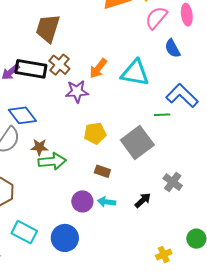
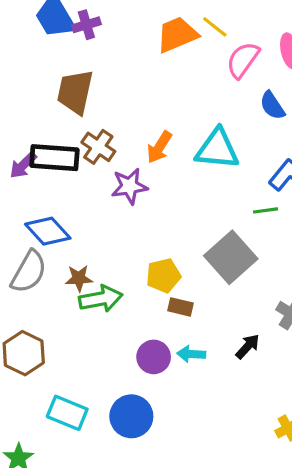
yellow pentagon: (95, 133) -> (163, 276), moved

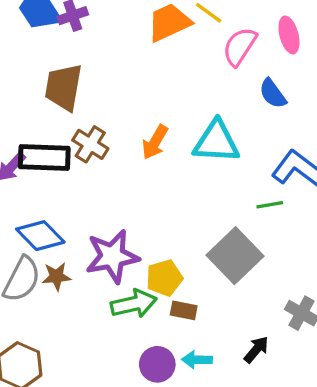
purple star: (129, 186) -> (112, 256), moved, size x1.4
brown star: (79, 278) -> (57, 276), moved
green arrow: (101, 299) -> (134, 304), moved

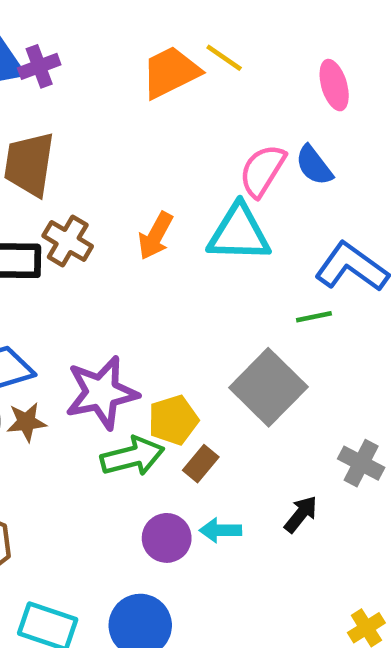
pink semicircle: (240, 47) -> (262, 171), moved
brown rectangle: (184, 310) -> (201, 464), turned -60

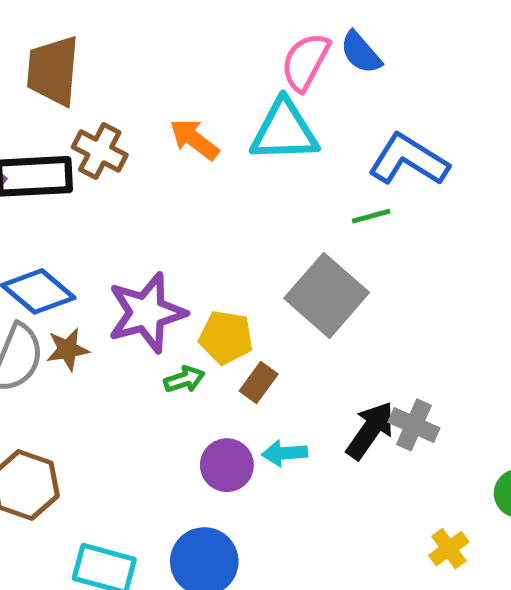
orange arrow: (155, 236) -> (194, 139), turned 102
yellow pentagon: (173, 420) -> (226, 337), turned 30
green arrow: (132, 456) -> (184, 379), size x0.6
gray cross: (361, 463) -> (414, 425), moved
black arrow: (301, 514) -> (370, 430), size x1.4

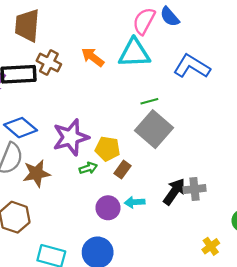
green line: (371, 216) -> (149, 101), moved
brown star: (68, 349) -> (36, 173), moved, size x1.4
gray cross: (414, 425) -> (195, 189), turned -30

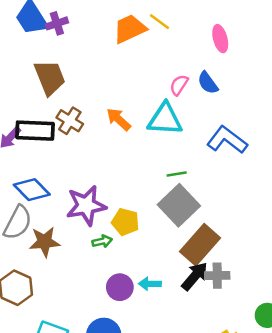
pink semicircle: (144, 21) -> (179, 85), size x0.7
brown trapezoid: (27, 25) -> (50, 78), turned 148
brown rectangle: (123, 170) -> (200, 245), moved, size x2.0

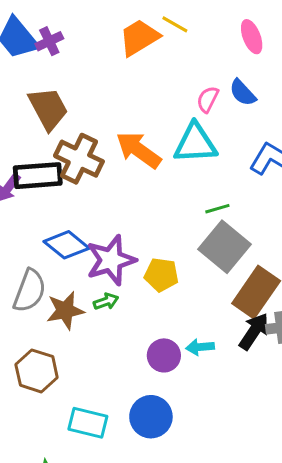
orange arrow: (119, 119) -> (139, 150), size x1.4
brown cross: (70, 121) -> (79, 159), size x1.4
blue diamond: (32, 190) -> (67, 245), moved
green arrow: (102, 241) -> (106, 301), moved

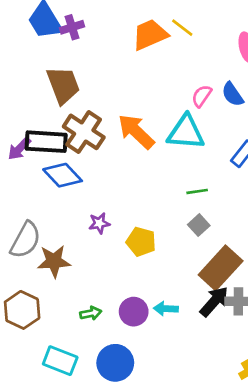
blue diamond: (67, 245) -> (63, 175), moved
gray square: (224, 247) -> (199, 225), size x0.5
purple star: (111, 260) -> (99, 223), size x0.5
green arrow: (106, 301) -> (91, 313), moved

